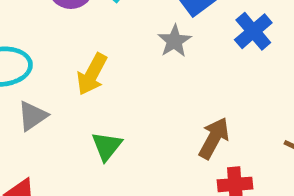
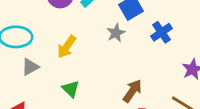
green triangle: (107, 146) -> (71, 89), turned -30

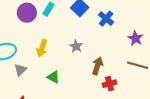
gray star: (116, 33) -> (76, 46), moved

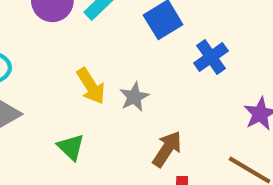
yellow arrow: (42, 48) -> (91, 86), moved, turned -66

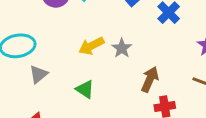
yellow arrow: (91, 86) -> (91, 46), turned 105

